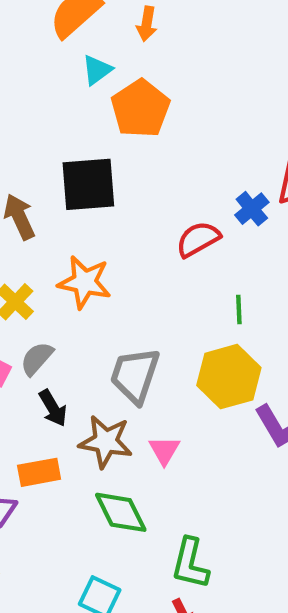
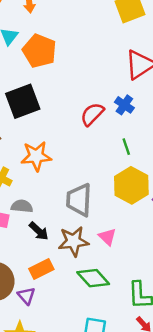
blue cross: (252, 209) -> (124, 105), moved
gray semicircle: (37, 359) -> (22, 206), turned 70

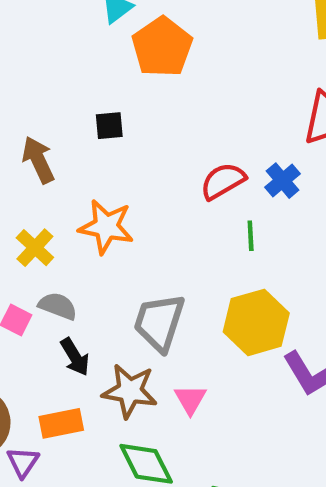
black square: (23, 101) -> (109, 126), size x0.5
green line: (126, 147) -> (251, 236), moved

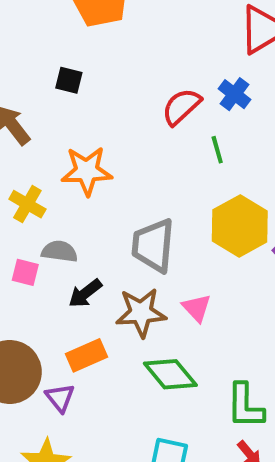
black square: (109, 126) -> (69, 80), turned 32
black arrow: (75, 357) -> (85, 293), turned 96

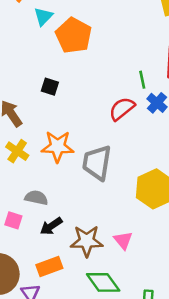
green line: (217, 150) -> (142, 80), moved
yellow cross: (27, 204) -> (17, 151), moved
gray trapezoid: (153, 245) -> (97, 163), moved
pink square: (25, 272) -> (13, 220), moved

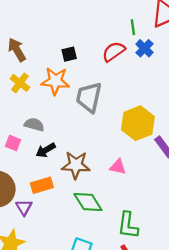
black square: (50, 87) -> (69, 54), moved, turned -35
pink triangle: (123, 240) -> (118, 167), moved, turned -42

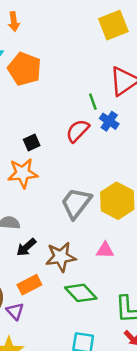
gray trapezoid: (89, 97) -> (76, 203), moved, turned 36

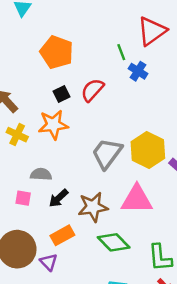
orange pentagon: (24, 69) -> (57, 52), moved
red semicircle: (78, 131) -> (92, 90), moved
pink triangle: (105, 250) -> (137, 199), size x1.8

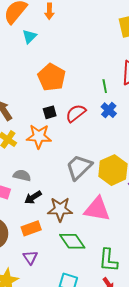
blue cross: (138, 71) -> (109, 110), moved
purple triangle: (49, 262) -> (30, 257), moved

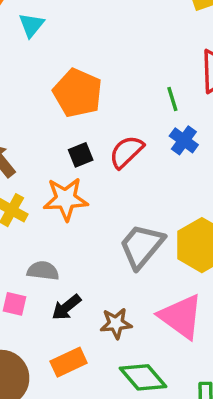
brown star: (60, 209) -> (116, 323), size x0.7
pink triangle: (97, 209) -> (181, 317), turned 32

